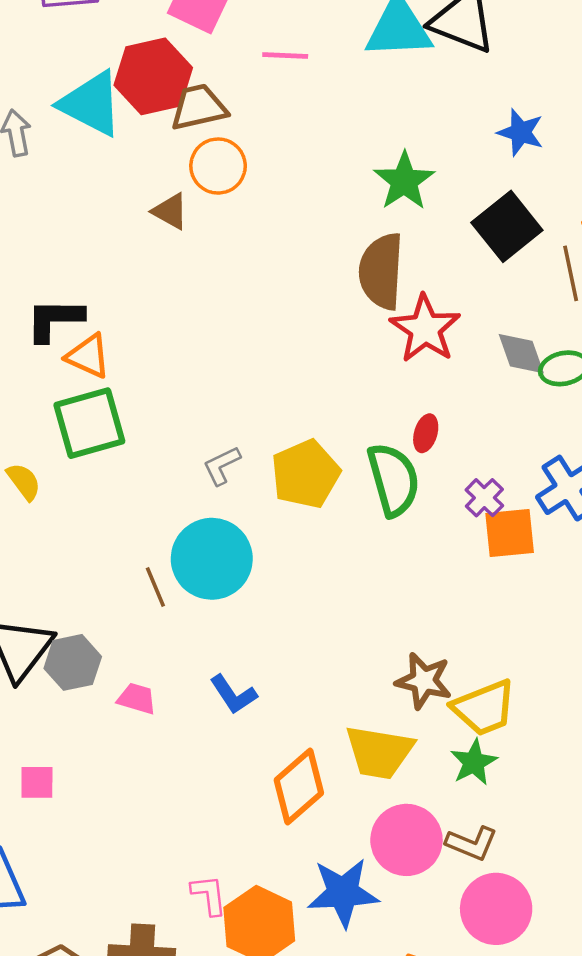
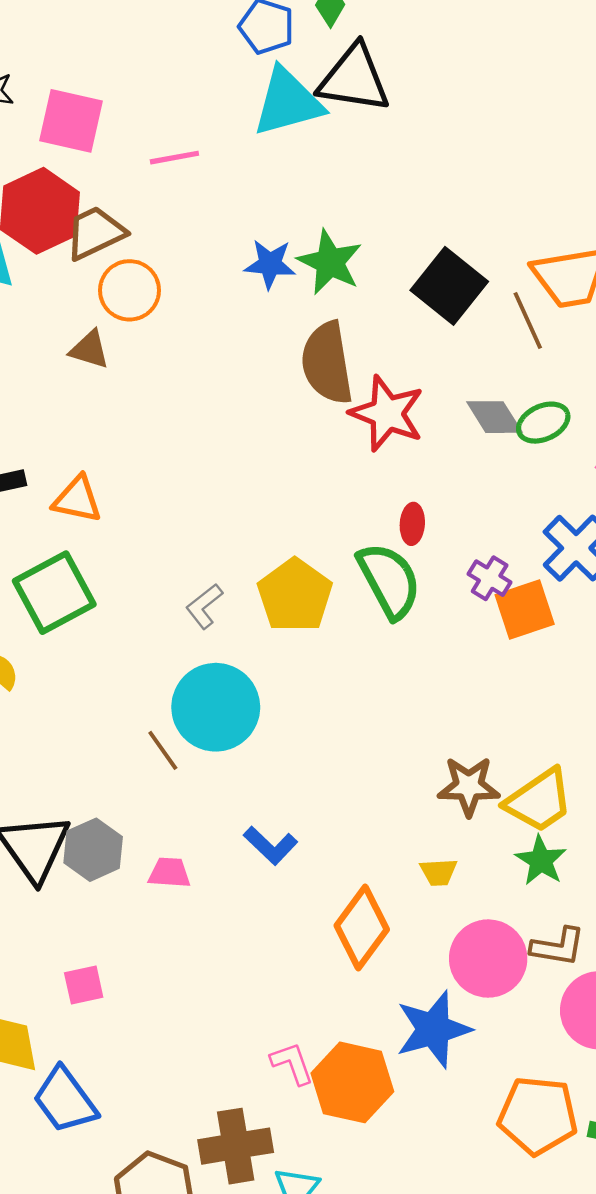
blue star: (521, 132) -> (270, 264), moved
orange triangle: (88, 356) -> (77, 499), moved
yellow trapezoid: (379, 752) -> (438, 872), size x0.5

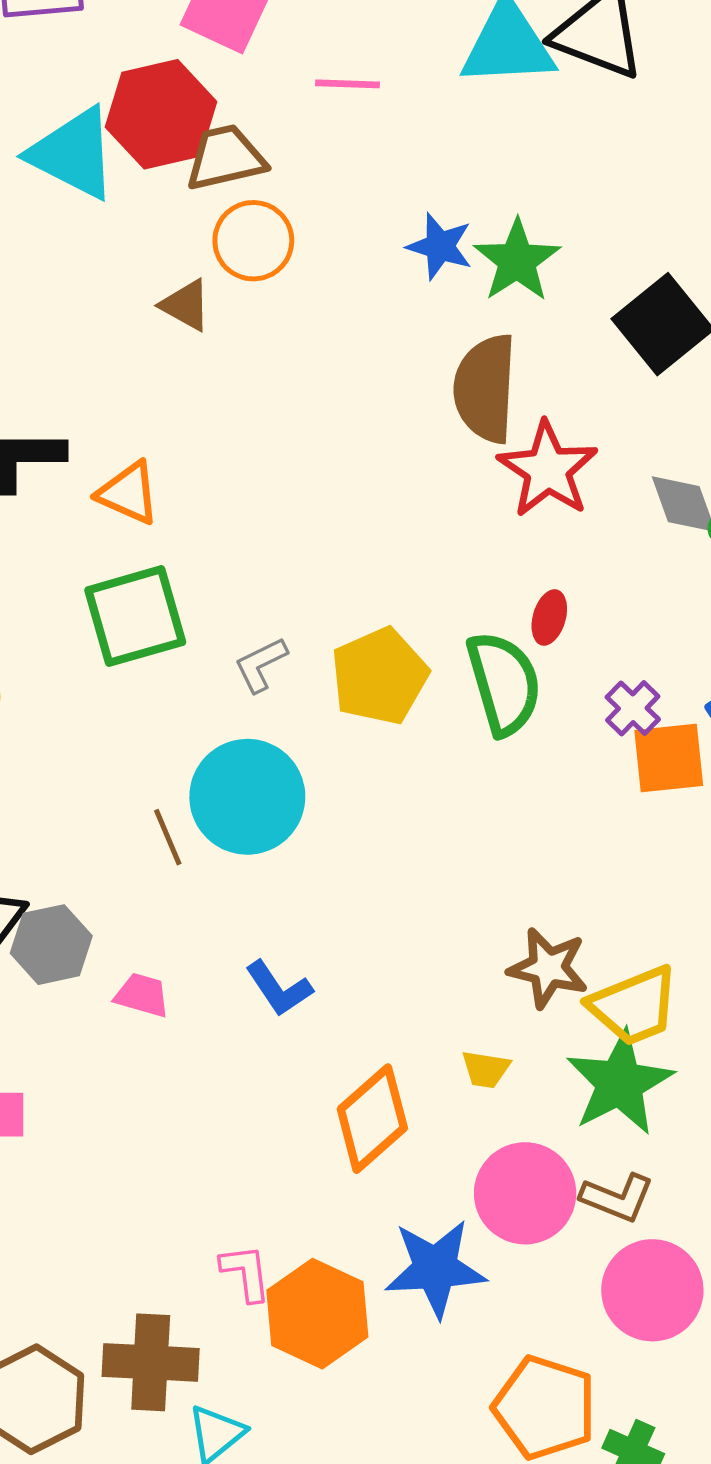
green square: (54, 593) -> (135, 616), moved
green star: (541, 860) -> (620, 1083), size x1.6

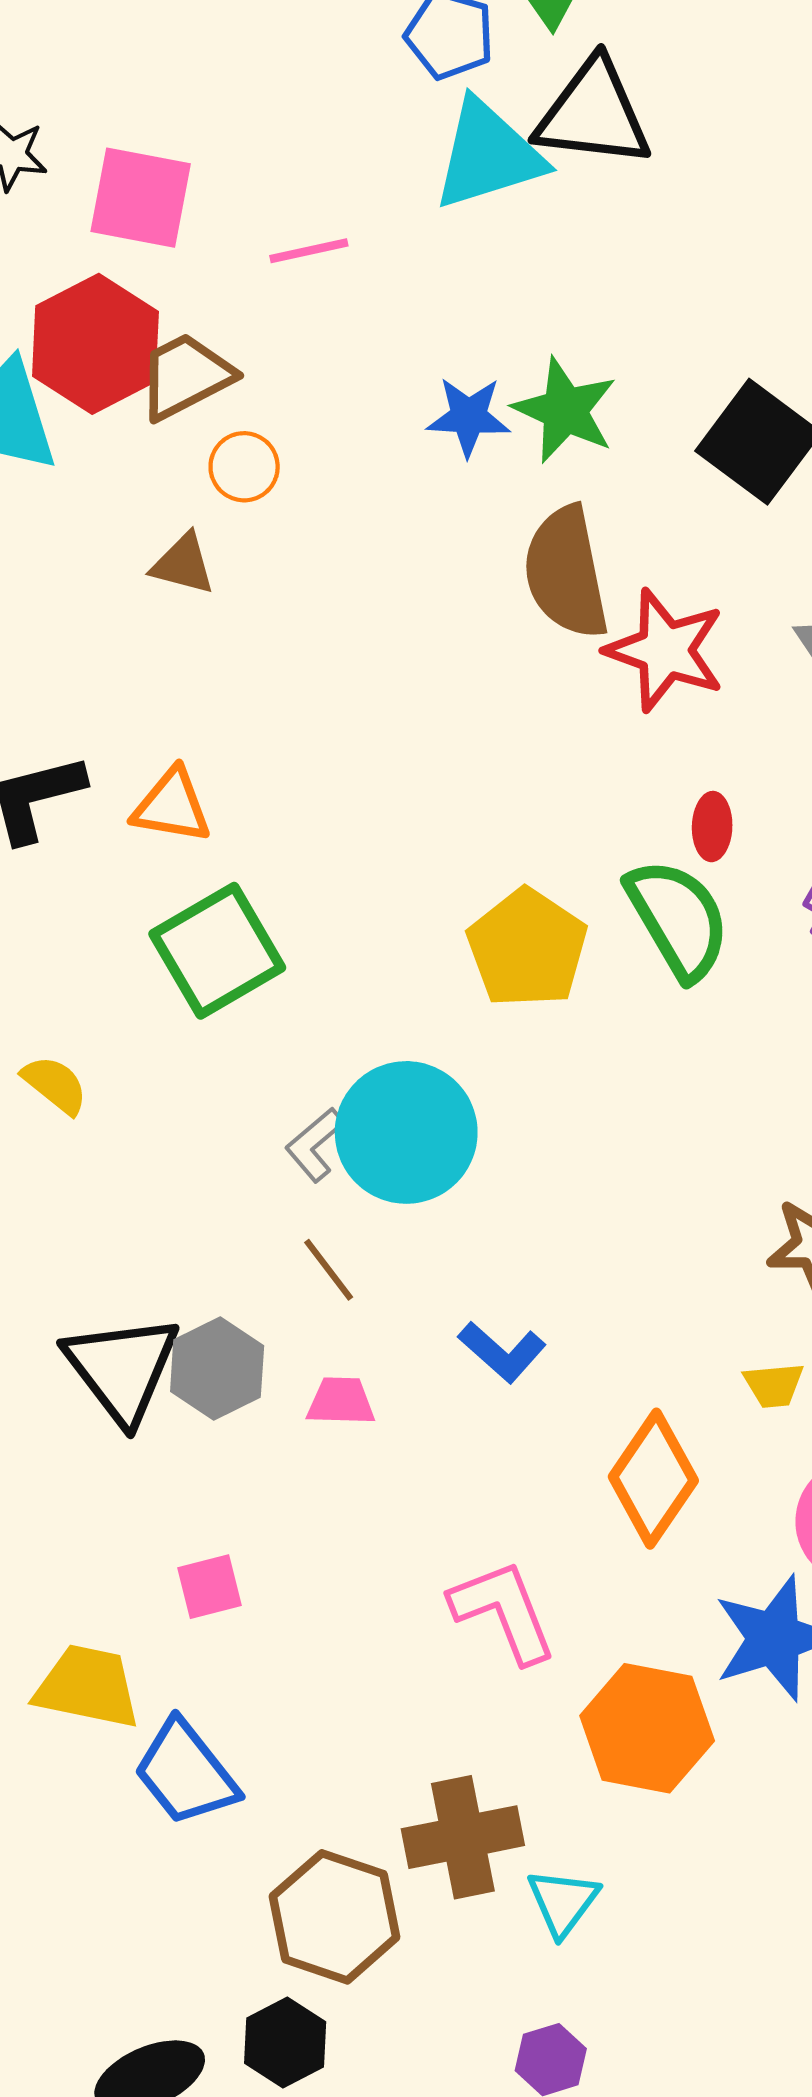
orange circle: (253, 241) -> (244, 467), size x0.7
gray L-shape: (261, 665) -> (315, 1145), moved
brown line: (168, 837) -> (329, 1270), moved
pink L-shape: (246, 1273) -> (503, 1611), moved, size x1.5

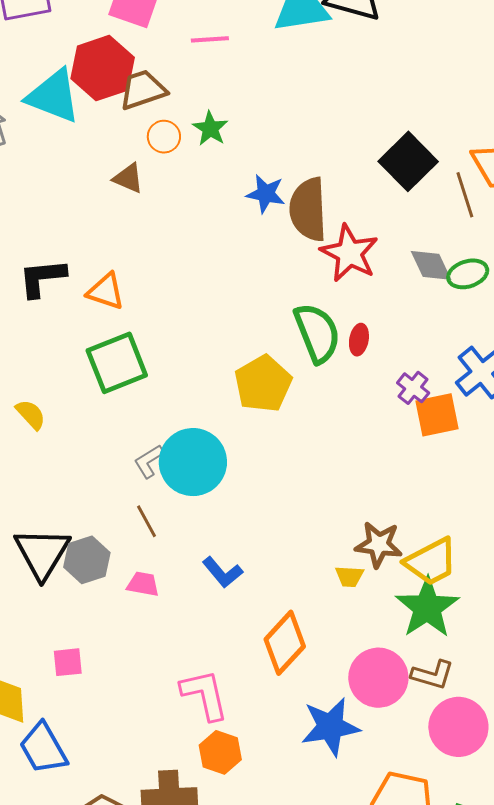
green star: (565, 410) -> (210, 128), moved, size x0.7
blue star: (469, 417) -> (266, 194), moved
green semicircle: (678, 919) -> (317, 333), moved
yellow trapezoid: (774, 1385) -> (349, 576), moved
orange hexagon: (647, 1728) -> (220, 752), moved, size x0.7

